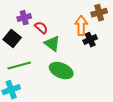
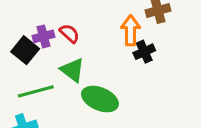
purple cross: (24, 18) -> (43, 36), moved
green triangle: (52, 44) -> (72, 70), moved

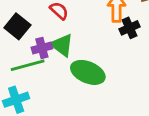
purple cross: (43, 36) -> (42, 48), moved

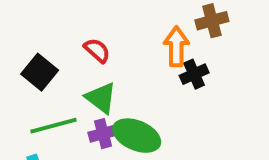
purple cross: (42, 48) -> (103, 134), moved

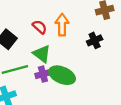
orange arrow: (176, 46) -> (62, 25), moved

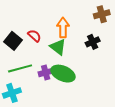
red semicircle: (40, 27) -> (34, 36), moved
green triangle: (42, 54) -> (58, 47), moved

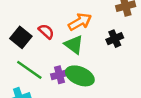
orange arrow: (63, 28) -> (80, 22), turned 60
green line: (20, 68) -> (29, 70), turned 50

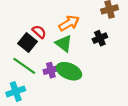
black square: (21, 37) -> (27, 42), moved

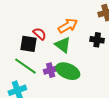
black cross: (100, 38) -> (97, 40), turned 32
black square: (27, 42) -> (28, 44), turned -30

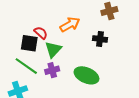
green triangle: (63, 45) -> (53, 49), moved, turned 36
green ellipse: (68, 71) -> (86, 75), moved

